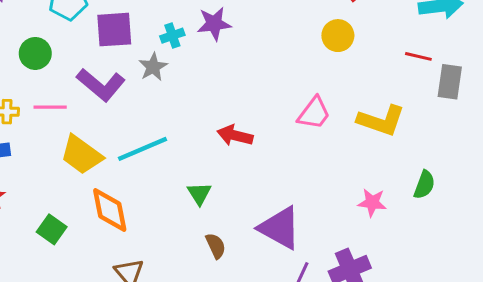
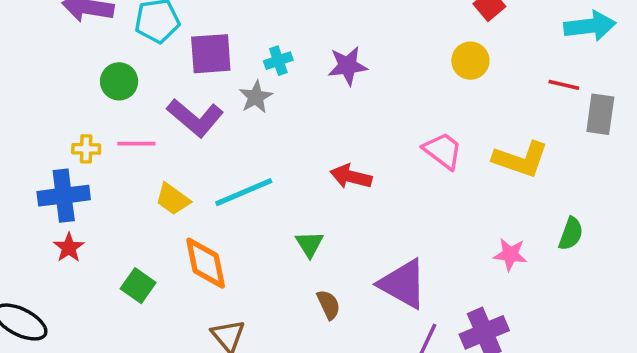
purple star: (214, 24) -> (348, 66), moved
pink trapezoid: (314, 113) -> (443, 151), turned -90
yellow trapezoid: (81, 155) -> (173, 199), size x0.7

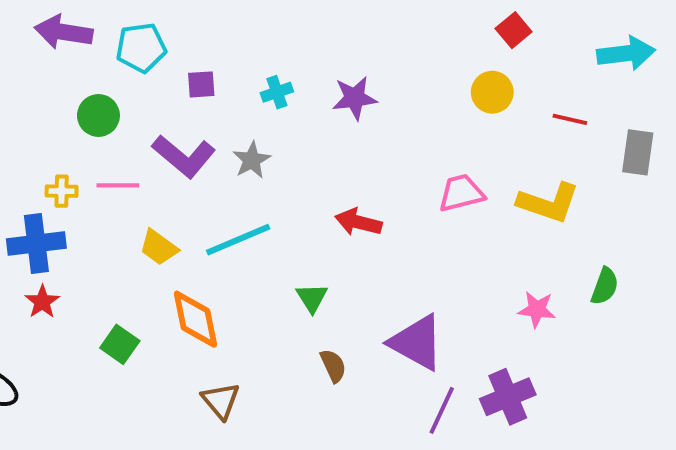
purple square: (211, 54) -> (201, 84), size x0.6
red line: (564, 85) -> (570, 119), moved
gray star: (256, 97) -> (252, 160), moved
pink trapezoid: (443, 151) -> (461, 193), turned -51

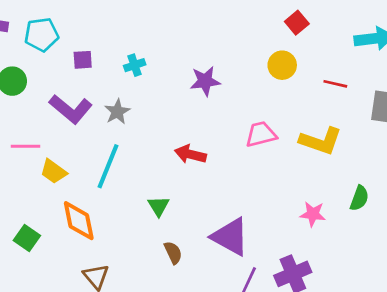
purple star: (355, 98) -> (205, 81), moved
pink line: (118, 185) -> (26, 146), moved
cyan line: (238, 240) -> (108, 166), turned -45

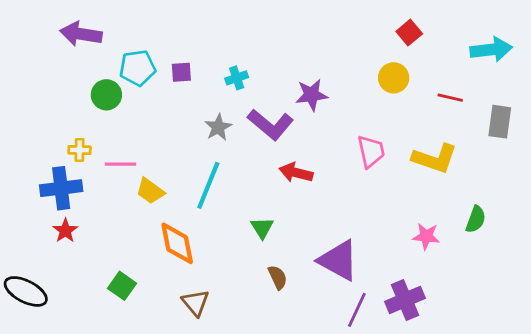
cyan pentagon: (41, 35) -> (138, 68), moved
purple L-shape: (71, 109) -> (271, 125), moved
pink trapezoid: (261, 134) -> (371, 151), turned 92
green square: (27, 238) -> (122, 286), moved

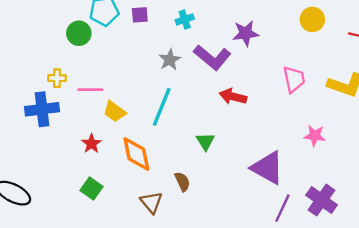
red star: (65, 231) -> (91, 144), moved
pink star: (426, 236) -> (315, 136), moved
brown semicircle: (278, 277) -> (182, 182), moved
purple cross: (405, 300) -> (322, 200), turned -32

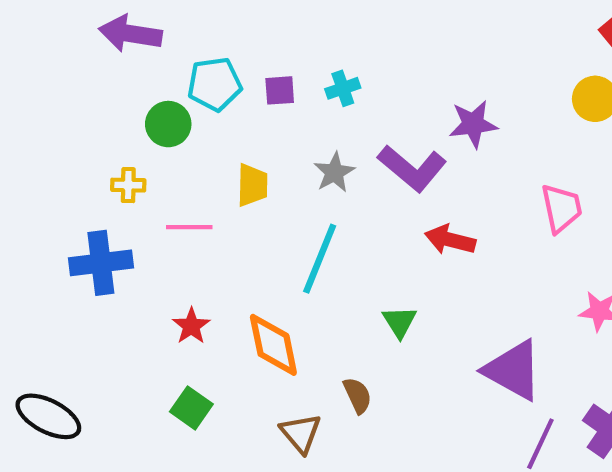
cyan cross: (185, 19) -> (343, 88), moved
yellow cross: (57, 78) -> (128, 185), moved
yellow trapezoid: (115, 111) -> (252, 185), moved, turned -125

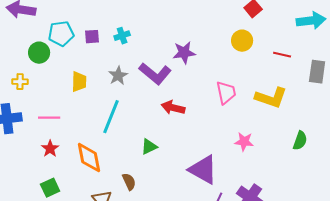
pink line: (189, 227) -> (49, 118), moved
green triangle: (400, 322) -> (149, 147), turned 36
green square: (191, 408) -> (50, 188), turned 30

